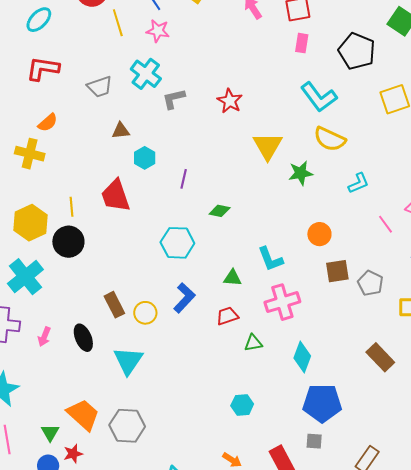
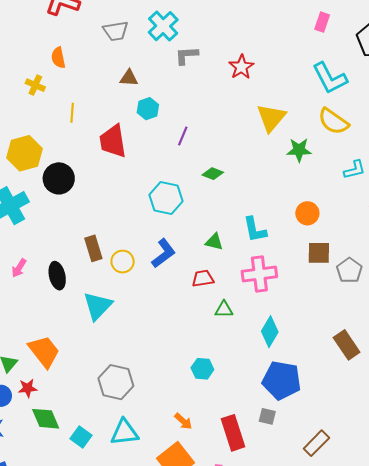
orange semicircle: (48, 123) -> (58, 58), turned 110
yellow cross: (30, 154) -> (35, 85), size x0.7
yellow line: (72, 207) -> (72, 113), moved
gray hexagon: (127, 426) -> (116, 382), moved

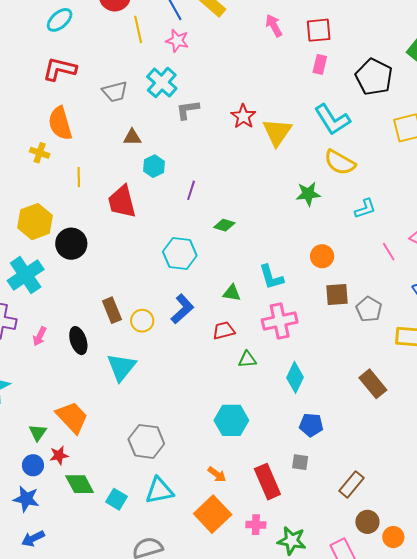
orange semicircle: (58, 58) -> (60, 123), size x1.6
yellow triangle: (271, 118) -> (277, 132), moved
cyan hexagon: (202, 369) -> (231, 420), size x1.5
blue pentagon: (282, 380) -> (311, 425), size x0.6

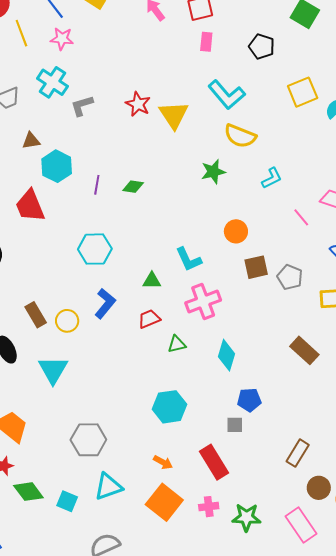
black pentagon: (374, 77) -> (262, 46), size x0.7
cyan hexagon: (154, 166) -> (57, 166), size x1.4
green diamond: (224, 225) -> (133, 187), moved
gray square: (300, 462) -> (235, 425), moved

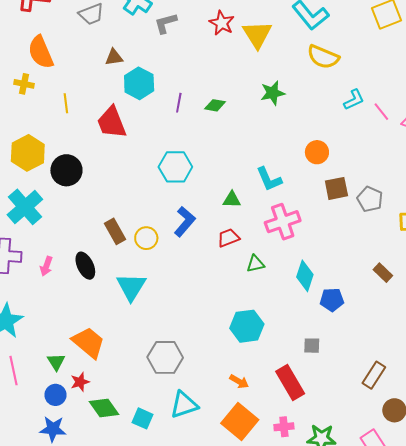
green star: (213, 172) -> (273, 93), moved
pink line: (301, 217) -> (381, 112), moved
brown rectangle: (304, 350) -> (383, 273), size x0.7
blue pentagon: (249, 400) -> (332, 300), moved

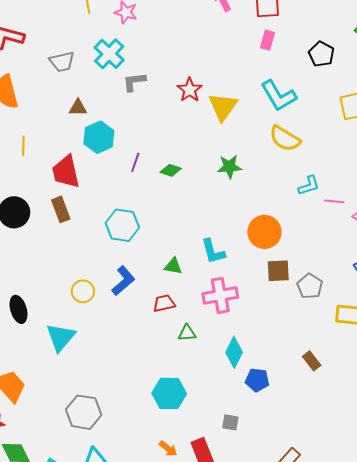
pink line: (381, 112) -> (334, 201), turned -54
orange circle: (317, 152) -> (264, 232), size x1.4
brown rectangle: (115, 231) -> (61, 209), moved
orange arrow: (239, 382) -> (168, 449), moved

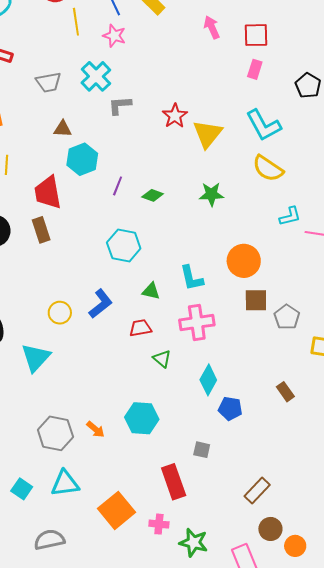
cyan hexagon: (122, 225) -> (124, 246), moved
green triangle: (187, 333) -> (162, 359), turned 42
orange arrow: (168, 449) -> (96, 429), moved

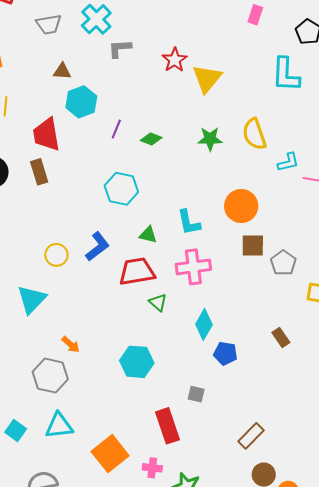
cyan L-shape: (263, 125) -> (286, 75), moved, turned 30
yellow semicircle: (268, 168) -> (254, 134), moved, turned 36
red trapezoid: (140, 328) -> (137, 272), size x1.6
orange arrow: (96, 429) -> (71, 345), moved

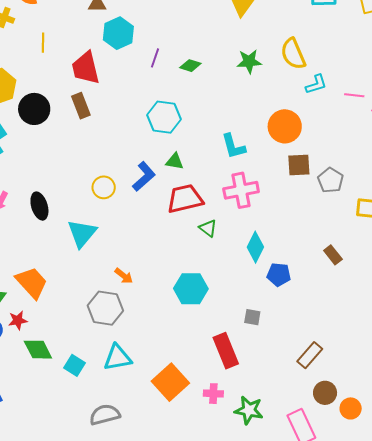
cyan L-shape: (288, 162) -> (316, 84), moved
green triangle: (148, 235) -> (175, 161), moved

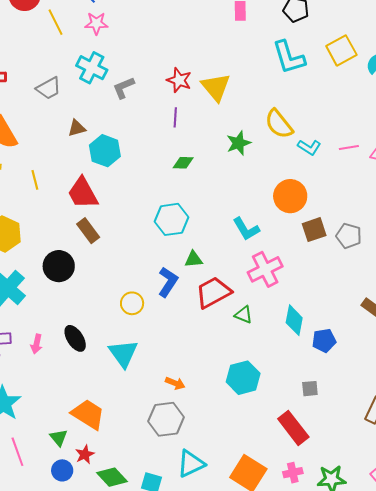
purple line: (155, 58) -> (175, 117), moved
cyan L-shape: (316, 84) -> (309, 147), turned 65
black circle: (34, 109) -> (59, 266), moved

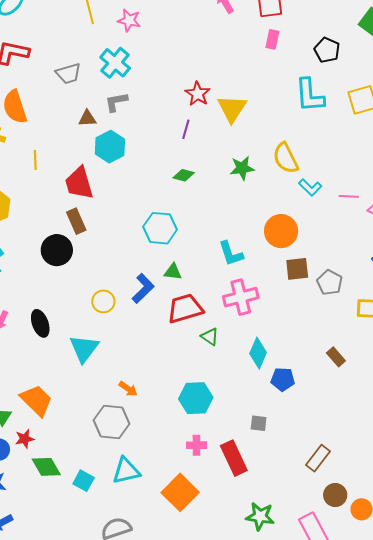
gray L-shape: (124, 88) -> (116, 102), moved
black circle: (59, 266) -> (57, 250), moved
pink cross: (293, 473) -> (196, 445), moved

